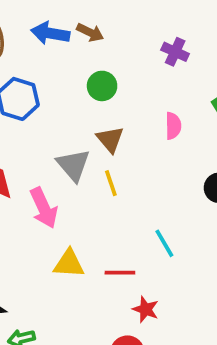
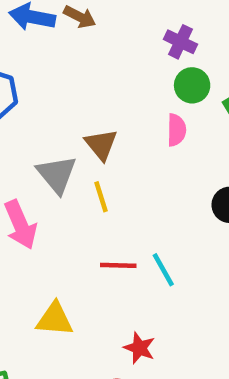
green circle: (102, 86) -> (192, 85), moved
yellow triangle: (69, 264) -> (55, 319), moved
red line: (120, 273) -> (118, 265), moved

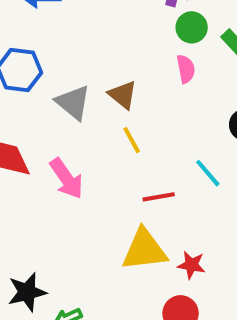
gray triangle: (57, 174) -> (73, 102), moved
cyan line: (163, 270) -> (208, 173), moved
yellow triangle: (55, 319) -> (144, 250), moved, size x1.4

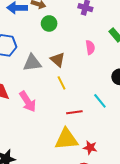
green circle: (192, 27) -> (49, 23), moved
gray triangle: (73, 102) -> (32, 63), turned -48

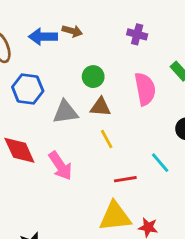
green circle: (49, 23) -> (93, 77), moved
pink semicircle: (90, 47) -> (145, 89), size x1.6
brown triangle: (58, 60) -> (100, 107), turned -35

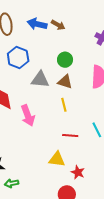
yellow triangle: (115, 216) -> (57, 159), size x0.7

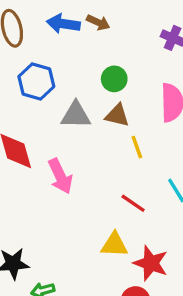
yellow line: (64, 105) -> (137, 147), moved
red line: (70, 135) -> (133, 203), turned 35
red star: (78, 172) -> (151, 263), size x1.5

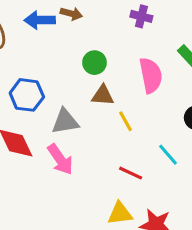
blue hexagon: (36, 82) -> (27, 95), moved
gray triangle: (76, 115) -> (65, 121), moved

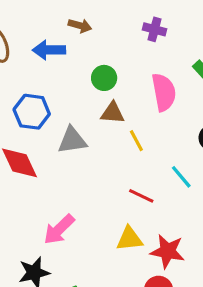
blue arrow: (40, 20) -> (49, 50), moved
pink arrow: (60, 159) -> (59, 229), moved, turned 80

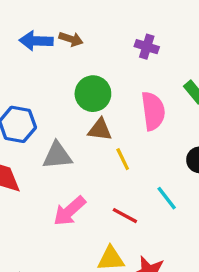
blue arrow: (49, 50) -> (36, 41), moved
green circle: (104, 78) -> (93, 94), size x1.4
pink arrow: (59, 229) -> (69, 211), moved

